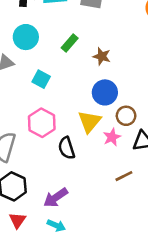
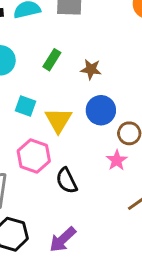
yellow triangle: (89, 122) -> (58, 120), moved

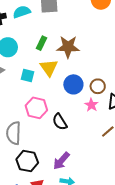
brown star: (91, 69) -> (68, 47), size x1.6
blue circle: (101, 110) -> (73, 84), moved
yellow triangle: (58, 120) -> (49, 68), moved

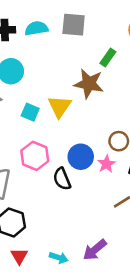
green rectangle: (42, 43) -> (108, 57), moved
blue circle: (73, 84) -> (81, 157), moved
purple arrow: (61, 161) -> (95, 250), moved

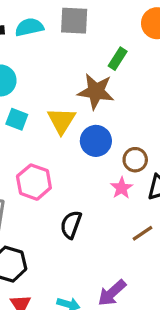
cyan square: (30, 112) -> (17, 119), moved
blue circle: (81, 157) -> (96, 141), moved
black semicircle: (62, 179) -> (71, 225), moved, turned 45

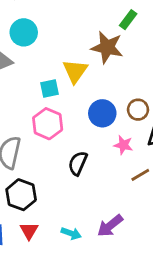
cyan square: (17, 119) -> (49, 89), moved, turned -36
blue circle: (96, 141) -> (102, 113), moved
pink star: (122, 188) -> (123, 145), moved, turned -30

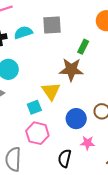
pink star: (123, 145) -> (88, 143), moved

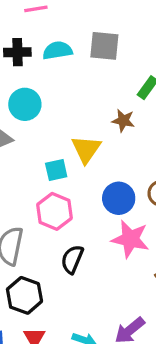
brown star: (71, 70) -> (123, 121), size x0.6
pink star: (88, 143) -> (130, 239), size x1.6
black semicircle: (65, 158) -> (72, 259), moved

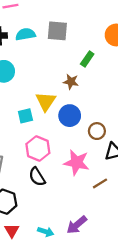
blue circle: (119, 198) -> (70, 116), moved
pink hexagon: (54, 211) -> (38, 148), moved
black semicircle: (72, 259) -> (37, 177), turned -54

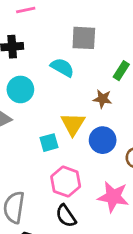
cyan semicircle: (25, 34) -> (62, 67), moved, turned 42

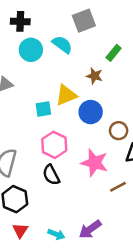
gray square: (84, 38) -> (84, 21), turned -30
cyan circle: (20, 89) -> (31, 50), moved
yellow triangle: (73, 124) -> (66, 95), turned 30

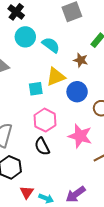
black cross: (20, 21) -> (16, 12), turned 35
cyan semicircle: (62, 44) -> (51, 45), moved
red triangle: (20, 230) -> (27, 192), moved

